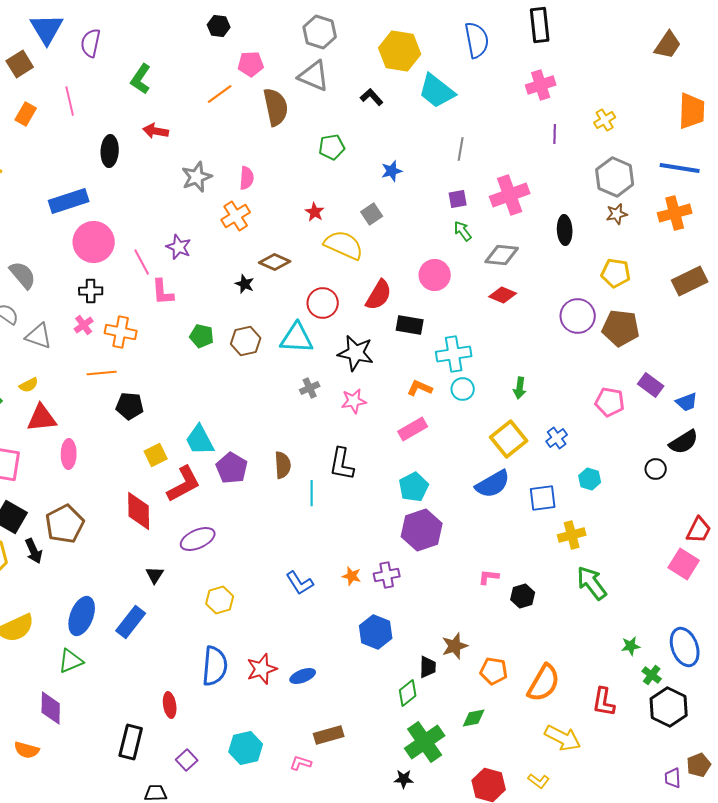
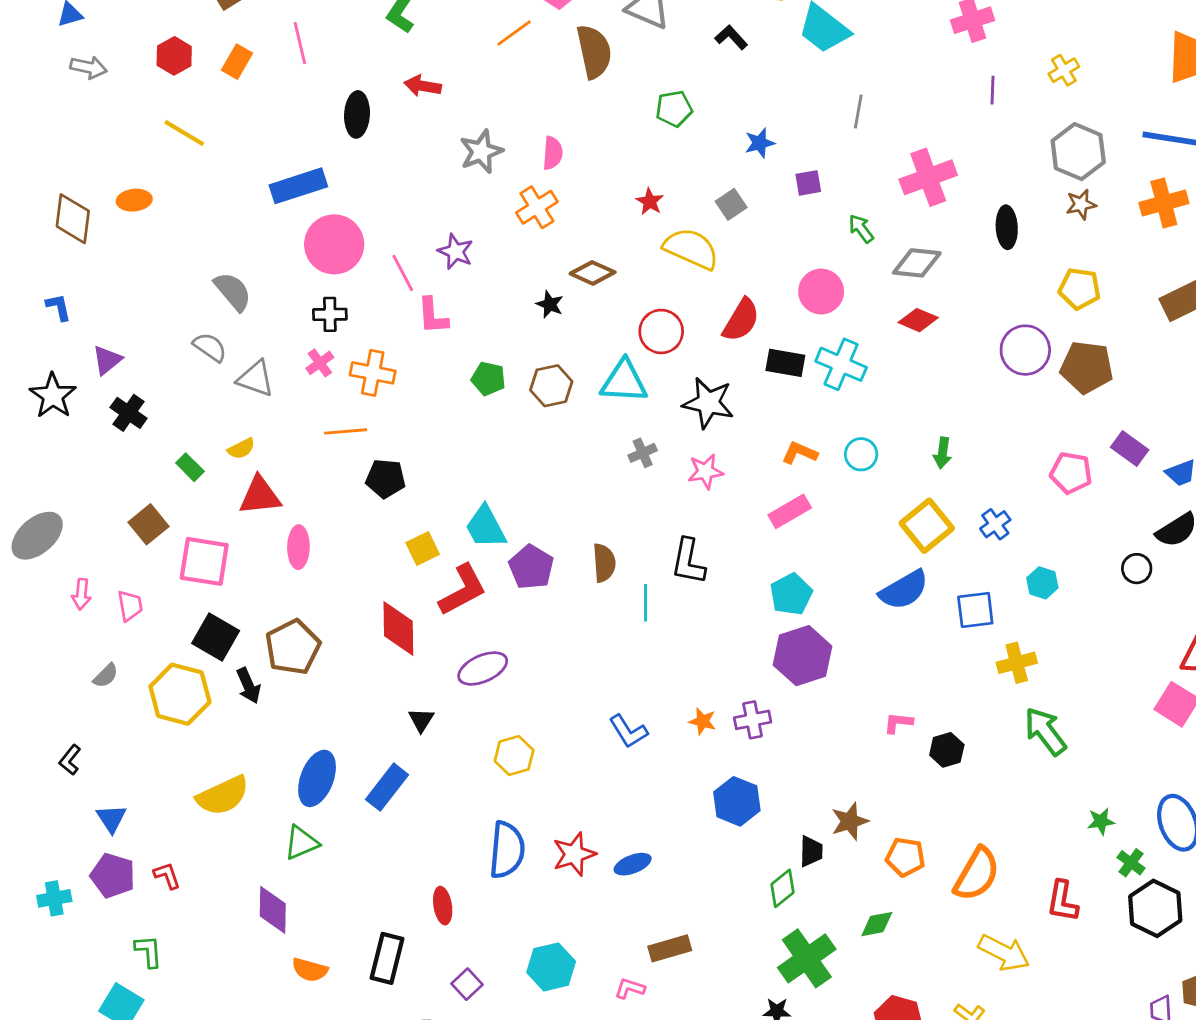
purple square: (458, 199) -> (808, 183), moved
cyan cross: (454, 354) -> (841, 364), moved, turned 32
orange semicircle: (27, 750) -> (310, 970), moved

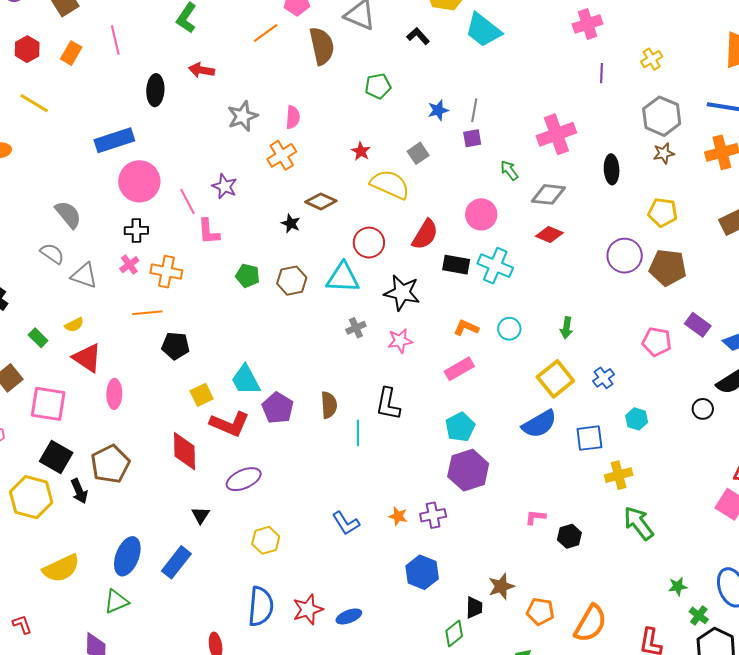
gray line: (858, 112) -> (474, 110), moved
red triangle: (260, 496) -> (87, 358), turned 40
red L-shape: (463, 590) -> (230, 424), turned 51

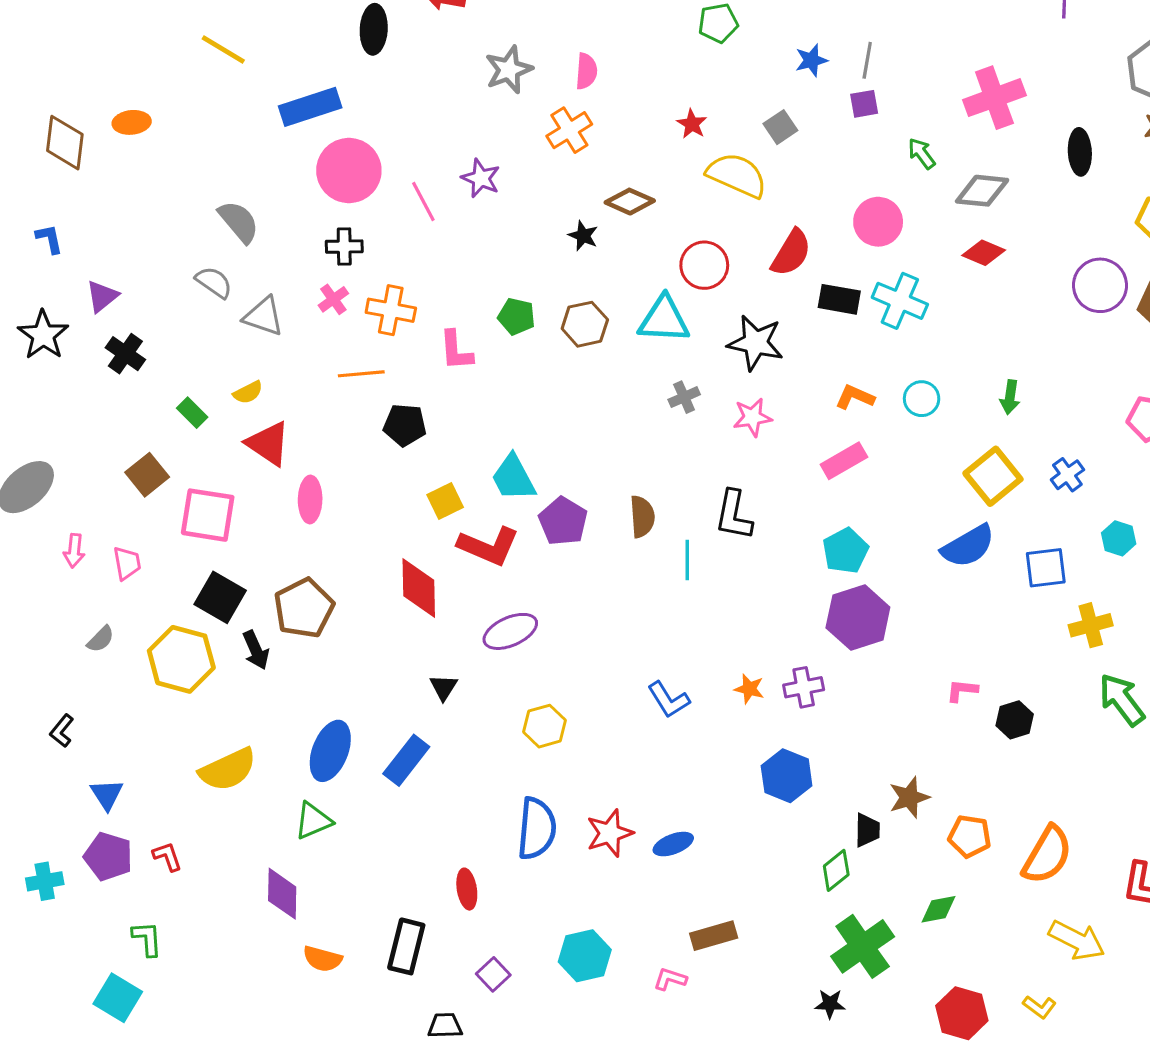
yellow line: (34, 103) -> (223, 49), moved
pink L-shape: (209, 232) -> (456, 351), moved

